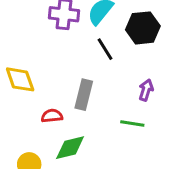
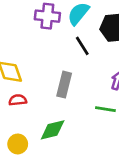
red semicircle: (52, 116) -> (18, 100), moved

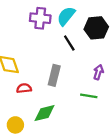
red semicircle: (18, 100) -> (24, 88), moved

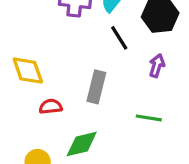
purple arrow: (98, 72) -> (157, 66), moved

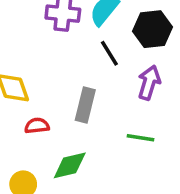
purple arrow: (157, 66) -> (149, 83), size x1.4

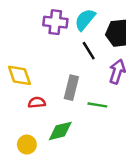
green line: (140, 138) -> (97, 105), moved

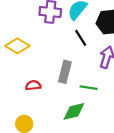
yellow diamond: (19, 75) -> (17, 46), moved, turned -40
green diamond: (60, 131) -> (74, 111), moved

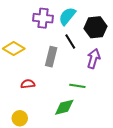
gray rectangle: (65, 72) -> (51, 57), moved

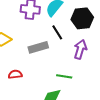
gray rectangle: (51, 57) -> (38, 47), turned 60

